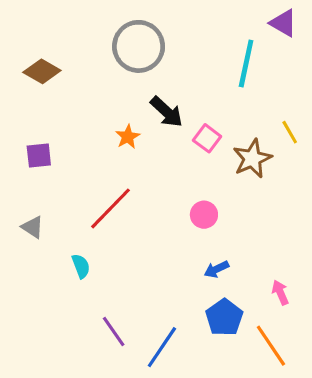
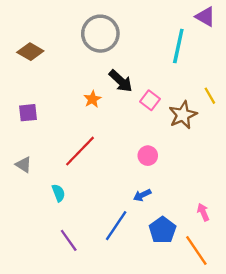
blue arrow: (216, 269) -> (142, 195), moved
purple line: (114, 331) -> (69, 240), moved
blue line: (162, 347) -> (116, 226), moved

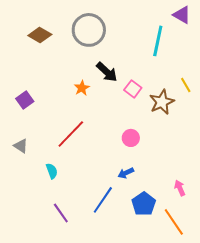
brown diamond: (30, 52) -> (40, 35), moved
purple square: (28, 113) -> (25, 100), turned -30

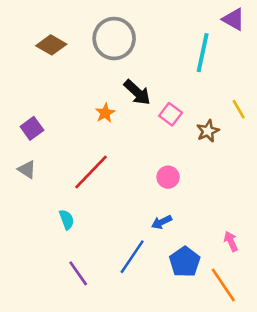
brown star: (162, 102) -> (208, 131), size x0.7
gray triangle: (21, 146) -> (27, 169), moved

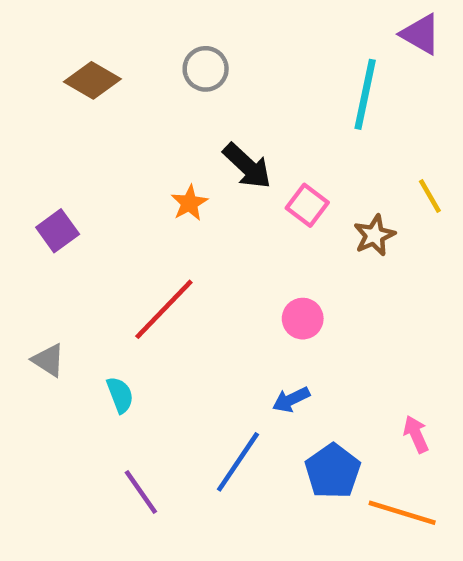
gray circle: (114, 39) -> (206, 69), size x0.6
gray triangle: (27, 169) -> (48, 360), moved
orange line: (223, 285) -> (402, 513), turned -39

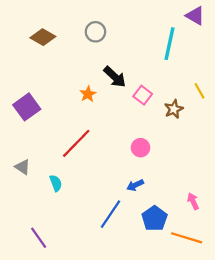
purple square: (58, 231) -> (27, 107), size x1.4
purple line: (141, 492) -> (39, 238), moved

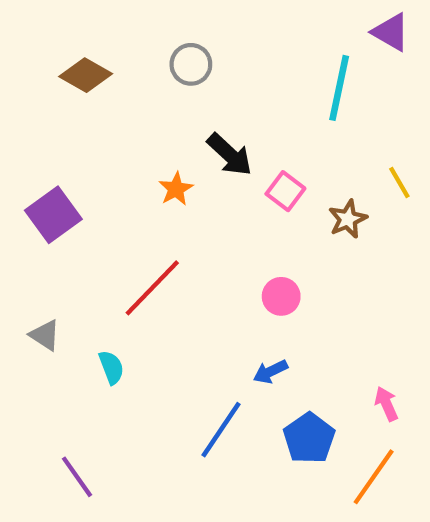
orange line: (187, 238) -> (374, 477), turned -72

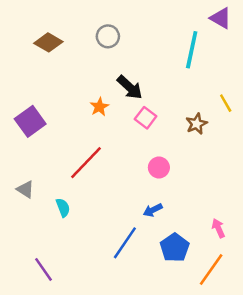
pink square: (285, 191) -> (146, 118), moved

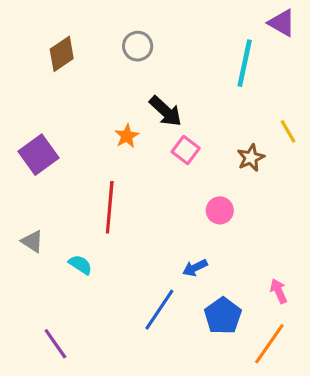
brown diamond: (48, 42) -> (62, 54), turned -64
red line: (86, 163) -> (110, 207), turned -39
pink circle: (159, 167) -> (220, 210), moved
cyan semicircle: (63, 208) -> (80, 265), turned -36

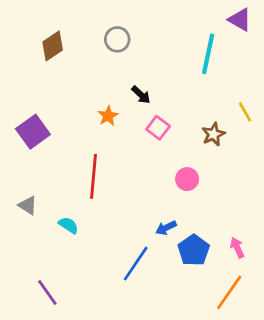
black arrow: (166, 111) -> (141, 95), size x0.7
blue pentagon: (223, 316) -> (194, 250), moved

